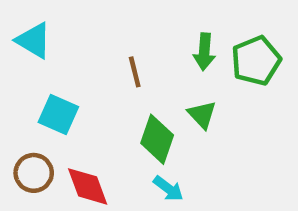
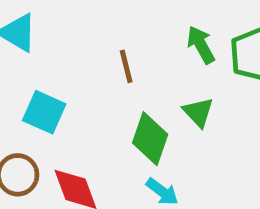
green arrow: (204, 52) -> (201, 45), turned 147

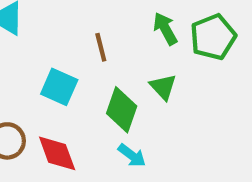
cyan square: (44, 112) -> (59, 87), moved

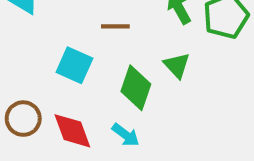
brown line: (101, 47) -> (115, 26), turned -76
cyan arrow: (132, 155) -> (126, 135), moved

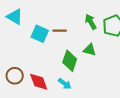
cyan square: (74, 65) -> (40, 34), moved
green triangle: (177, 65) -> (90, 50), turned -32

